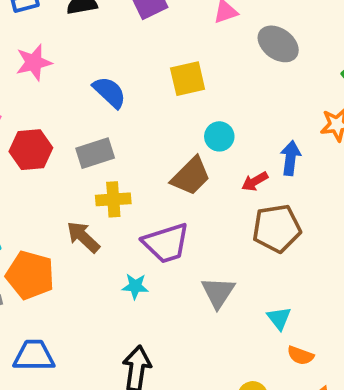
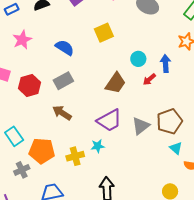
cyan circle: (219, 136) -> (138, 59), moved
yellow cross: (113, 199) -> (75, 156), moved
brown pentagon: (277, 228) -> (169, 121), moved
brown arrow: (83, 237) -> (62, 113), moved
gray triangle: (218, 292) -> (141, 126), moved, turned 30

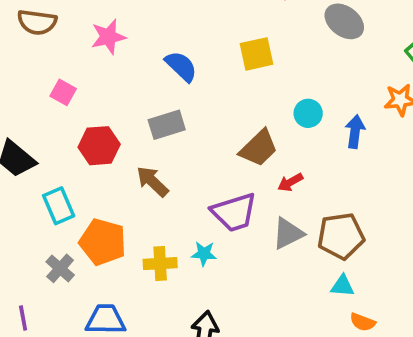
red arrow: (149, 79) -> (290, 182), moved
red hexagon: (29, 85) -> (99, 146), moved
cyan triangle: (176, 148) -> (342, 286), turned -48
gray cross: (22, 170) -> (60, 268), turned -35

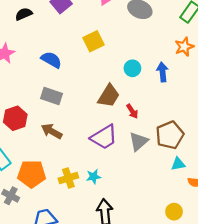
gray rectangle: (167, 125) -> (52, 96), turned 50
red arrow: (290, 182) -> (132, 111), turned -80
cyan star: (204, 254) -> (94, 177), moved

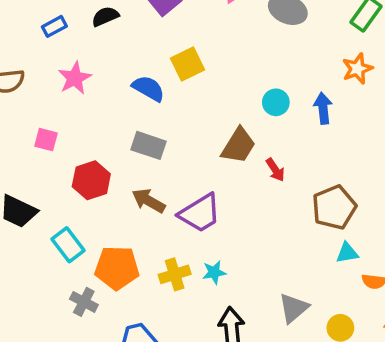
yellow square: (93, 41) -> (188, 64), moved
purple trapezoid: (104, 137) -> (200, 213), moved
gray triangle: (139, 141) -> (294, 308), moved

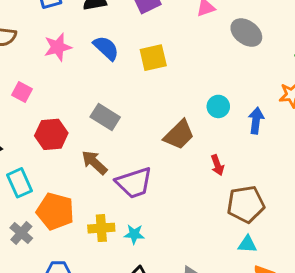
blue semicircle: (148, 88) -> (106, 48), moved
red arrow: (275, 170) -> (217, 165), moved

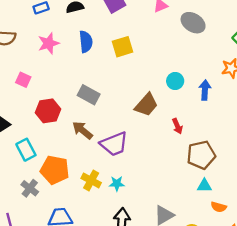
blue semicircle: (106, 48) -> (86, 42), turned 45
yellow cross: (101, 228) -> (91, 180), turned 36

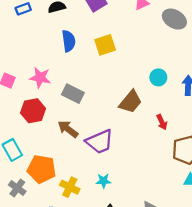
pink star: (49, 43) -> (40, 78), moved, turned 30
yellow cross: (91, 180) -> (70, 187), moved

